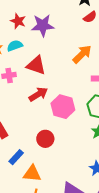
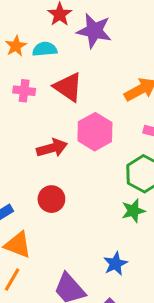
red arrow: (38, 94) -> (52, 148), moved
pink hexagon: (63, 107) -> (95, 132), moved

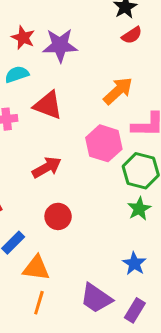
pink hexagon: (95, 132) -> (104, 143), moved

